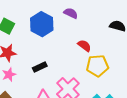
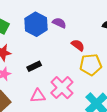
purple semicircle: (71, 13) -> (59, 23), moved

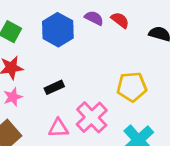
purple semicircle: (59, 23) -> (94, 18), moved
red semicircle: (78, 45) -> (120, 20), moved

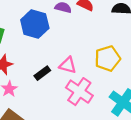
pink triangle: (58, 128) -> (68, 65), moved, turned 30

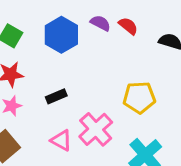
pink triangle: (68, 65) -> (61, 140), moved

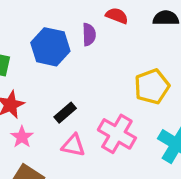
purple semicircle: (100, 23) -> (89, 35), moved, turned 78
pink triangle: (61, 140) -> (73, 145), moved

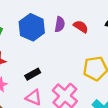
red semicircle: (117, 16) -> (81, 27), moved

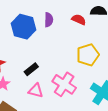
red semicircle: (81, 27) -> (79, 20), moved

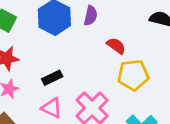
red semicircle: (79, 20) -> (116, 46), moved

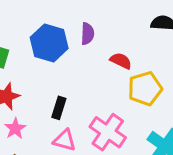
black rectangle: (52, 78) -> (59, 108), turned -36

